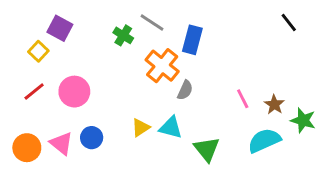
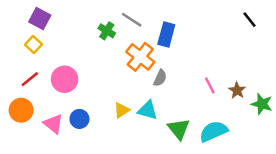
purple square: (60, 28) -> (40, 18), moved
cyan semicircle: (264, 140) -> (213, 131), moved
orange circle: (27, 148) -> (21, 110), moved

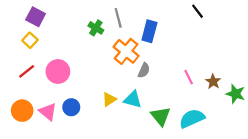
gray line: (132, 20) -> (118, 18), turned 42
black line: (249, 20) -> (198, 11), moved
orange circle: (21, 110) -> (22, 111), moved

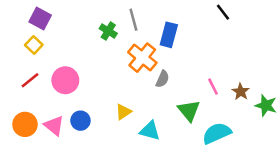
cyan triangle: (133, 99) -> (150, 131), moved
green triangle: (161, 116) -> (189, 111), moved

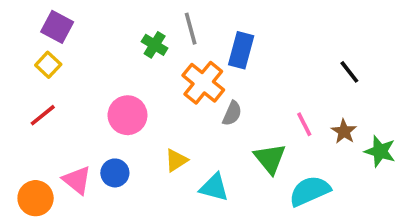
black line: (223, 12) -> (349, 72), moved
pink circle: (65, 80) -> (128, 115), moved
orange circle: (25, 124) -> (36, 198), moved

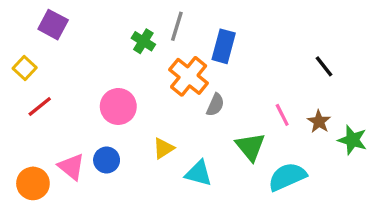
gray line: (191, 29) -> (177, 26), turned 32
yellow square: (48, 65) -> (25, 68), moved

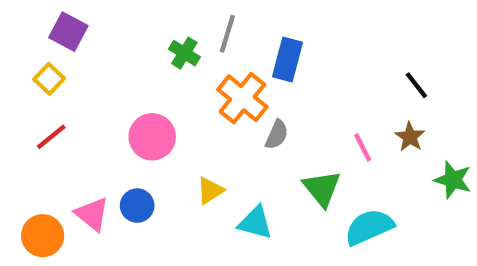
yellow square: (25, 68) -> (49, 79), moved
brown star: (319, 122) -> (410, 137), moved

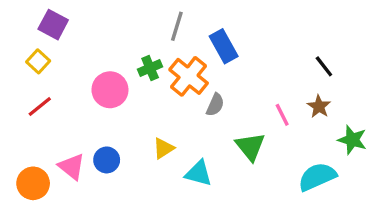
green cross: (184, 53) -> (150, 68), moved, turned 35
blue rectangle: (287, 59) -> (224, 46), turned -44
pink circle: (152, 137) -> (110, 90), moved
cyan semicircle: (369, 227) -> (317, 177), moved

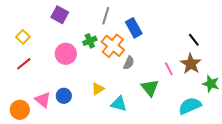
purple square: (53, 25) -> (60, 15), moved
brown star: (319, 106) -> (191, 64), size x1.5

